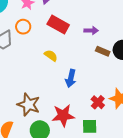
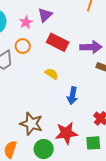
purple arrow: (91, 31) -> (91, 47), size x1.5

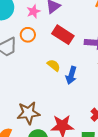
blue arrow: (72, 96) -> (71, 75), moved
brown star: (31, 124) -> (28, 113), turned -30

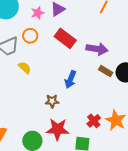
yellow semicircle: (54, 65) -> (25, 68), moved
brown star: (28, 113) -> (52, 101), moved, size x0.6

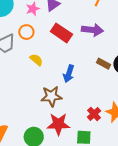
purple arrow: (97, 49) -> (92, 30), moved
yellow semicircle: (25, 68) -> (36, 60), moved
brown star: (52, 101) -> (51, 96), size x1.5

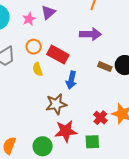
orange circle: (26, 32) -> (34, 47), moved
red rectangle: (61, 33) -> (58, 55), moved
yellow semicircle: (36, 60) -> (38, 69), turned -144

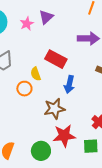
orange circle: (34, 47) -> (24, 89), moved

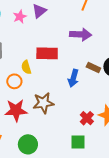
red rectangle: (56, 59) -> (47, 53), turned -30
blue arrow: (69, 84) -> (73, 78), moved
red star: (64, 136) -> (16, 110), moved

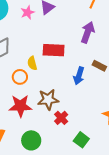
purple arrow: (81, 34) -> (88, 32), turned -75
red cross: (87, 118) -> (61, 118), moved
green square: (78, 142) -> (81, 140), turned 35

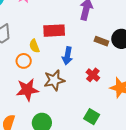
blue arrow: (79, 76) -> (67, 56), moved
red cross: (61, 118) -> (93, 75), moved

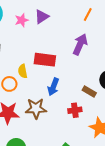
brown rectangle: (101, 41) -> (89, 92), moved
red cross: (93, 75) -> (75, 110), turned 32

